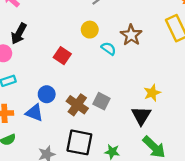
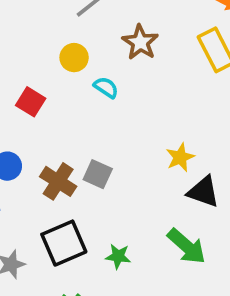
brown star: (131, 35) -> (140, 42), moved
black triangle: (141, 116) -> (203, 192), moved, turned -40
black square: (79, 142) -> (64, 243), turned -32

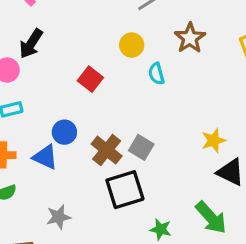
cyan semicircle: (106, 87) -> (156, 74), turned -145
black square: (64, 243) -> (125, 190), moved
green star: (118, 256) -> (161, 229), moved

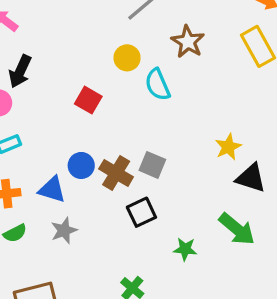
cyan semicircle: (156, 74) -> (158, 85), size x1.4
blue circle: (64, 132) -> (81, 165), moved
black square: (125, 190) -> (141, 212), size x0.7
gray star: (59, 217) -> (64, 230), moved

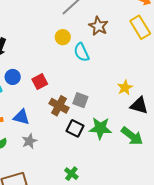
red square: (88, 100) -> (40, 82), moved, turned 35
blue circle: (81, 165) -> (13, 77), moved
black square: (141, 212) -> (75, 128), turned -36
green star: (185, 249) -> (100, 128), moved, size x1.6

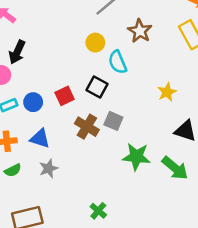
blue circle: (13, 77) -> (33, 102), moved
yellow star: (125, 88) -> (167, 92), moved
black square: (75, 128) -> (97, 87), moved

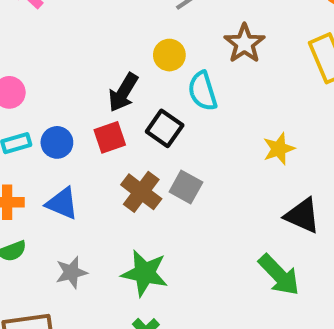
black arrow: (17, 52) -> (123, 92), moved
green star: (136, 157) -> (145, 273), moved
gray star: (49, 168) -> (71, 272), moved

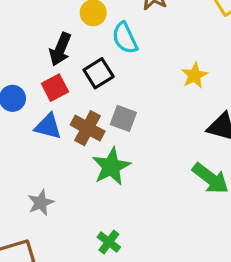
black square: (165, 128) -> (99, 73), turned 32
blue triangle: (62, 203) -> (48, 126), moved
green star: (145, 273) -> (111, 167), moved, turned -30

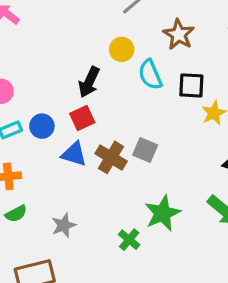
black square: (99, 73) -> (191, 85), moved, turned 32
green star: (111, 167) -> (162, 213), moved
green cross: (109, 242) -> (129, 240), moved

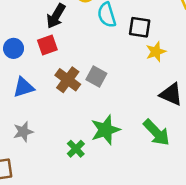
blue triangle: (74, 154) -> (24, 87), moved, turned -40

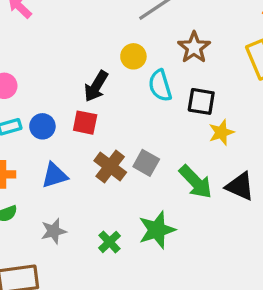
red square: (47, 45) -> (85, 123), turned 30
green arrow: (156, 133) -> (196, 182), moved
green cross: (76, 149) -> (109, 242), moved

